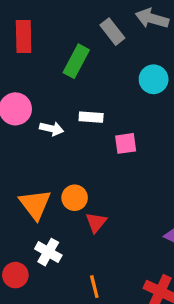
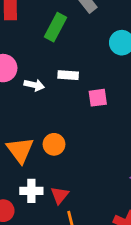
red triangle: (96, 222) -> (60, 195), moved
white cross: (48, 252) -> (31, 191), turned -30

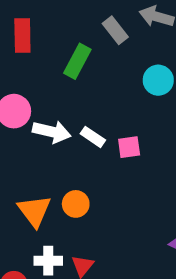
white rectangle: (68, 75) -> (93, 137), moved, turned 30
white arrow: (34, 85) -> (52, 132), size x1.5

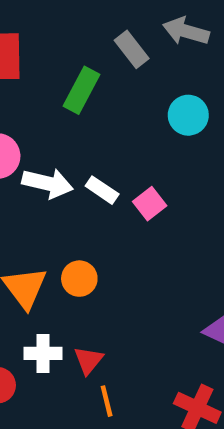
pink square: (129, 147) -> (150, 204), turned -30

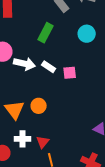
green rectangle: (82, 90) -> (46, 33), moved
pink square: (150, 204) -> (70, 73), turned 32

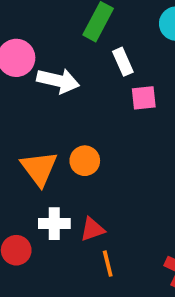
white rectangle: (49, 67) -> (123, 62), moved, turned 32
red triangle: (43, 142) -> (92, 229), turned 32

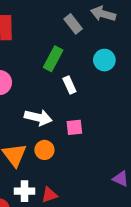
white arrow: (58, 81) -> (38, 117), moved
pink square: (144, 98) -> (74, 127), moved

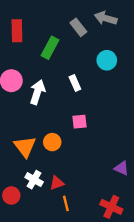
green rectangle: (53, 59) -> (50, 48), moved
white arrow: (38, 117) -> (37, 92), moved, turned -85
white cross: (24, 191) -> (34, 180), turned 30

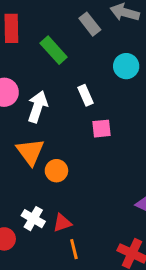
green rectangle: (50, 48) -> (54, 50), turned -70
pink square: (80, 122) -> (101, 129), moved
orange triangle: (25, 147) -> (30, 152), moved

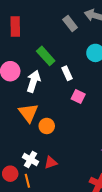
green rectangle: (54, 50) -> (46, 56), moved
pink square: (101, 129) -> (78, 97), turned 32
orange line: (74, 249) -> (27, 181), moved

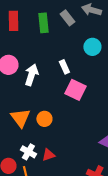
green rectangle: (46, 56) -> (43, 23), moved, turned 36
pink square: (78, 97) -> (75, 90), size x1.5
orange triangle: (28, 113) -> (20, 118), moved

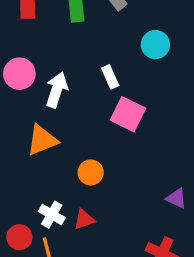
orange triangle: (20, 118) -> (42, 140), moved, turned 45
orange circle: (44, 119) -> (91, 172), moved

